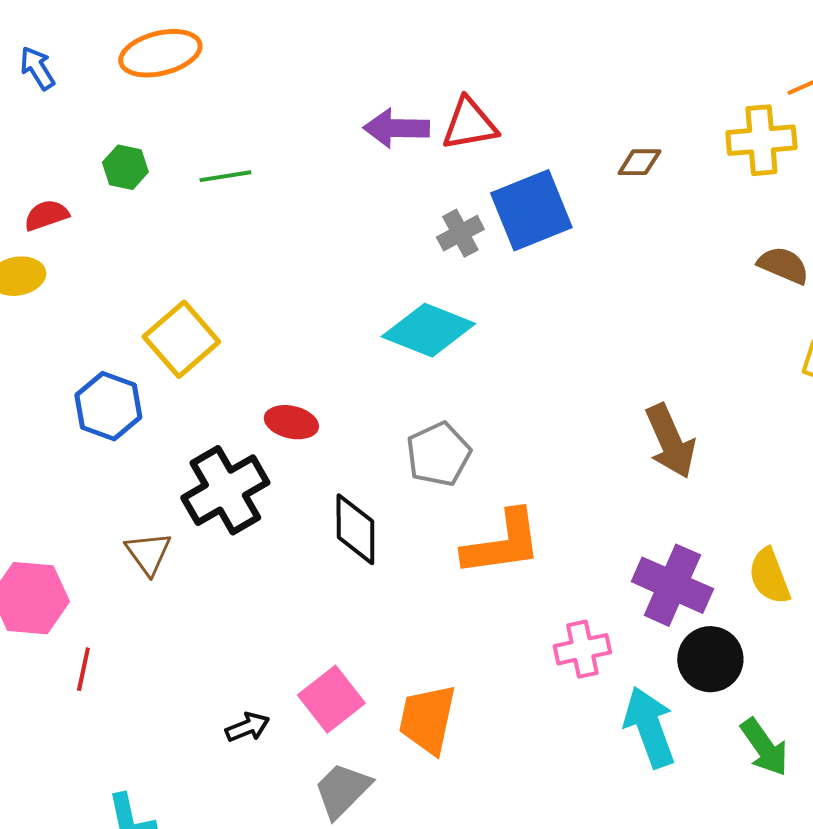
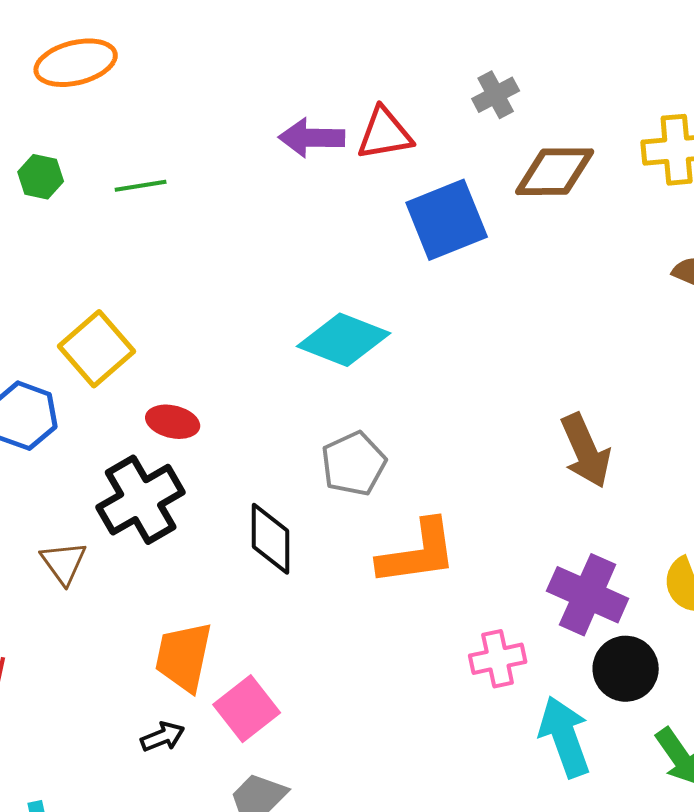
brown diamond: (639, 162) -> (555, 172), size x1.8
gray cross: (460, 233) -> (496, 95), moved
red ellipse: (291, 422) -> (173, 422), moved
orange trapezoid: (427, 719) -> (184, 657), moved

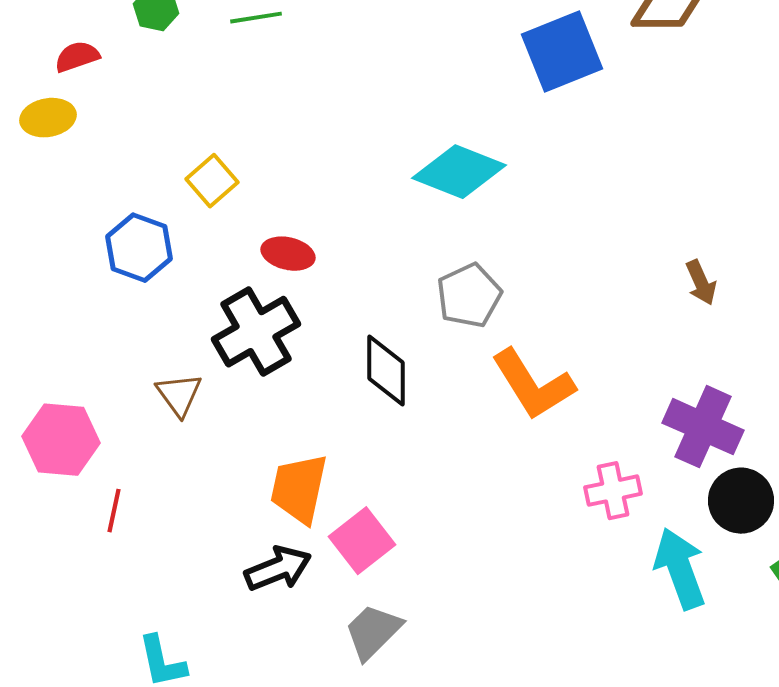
yellow square: (97, 349) -> (212, 181), size x0.7
brown arrow: (586, 451) -> (701, 283), size x0.6
orange L-shape: (418, 553) -> (533, 385), turned 66
black arrow: (163, 737) -> (278, 569), size x1.5

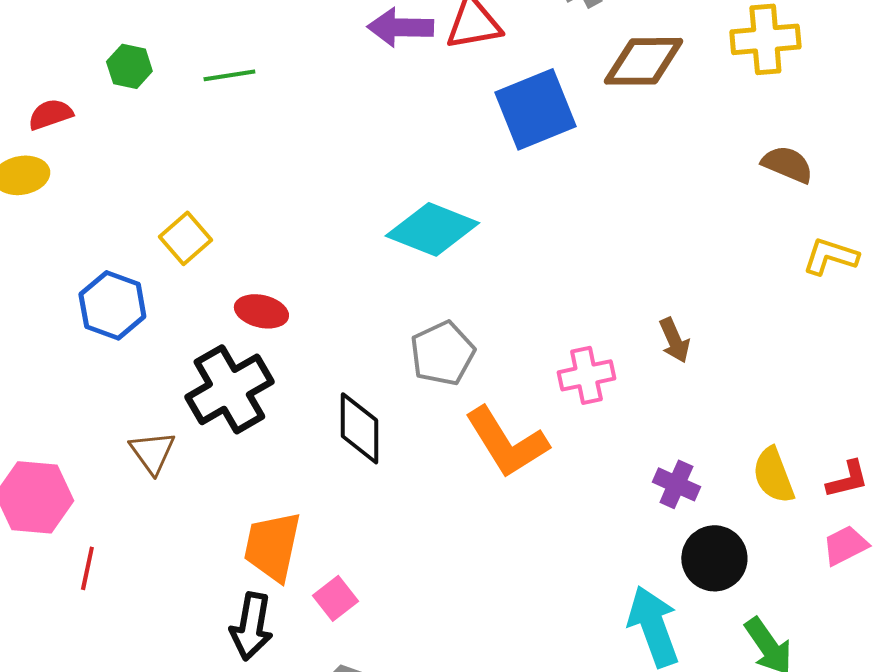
purple cross: (703, 427) -> (676, 484), size x0.6
pink cross: (613, 491) -> (586, 375), moved
pink square: (362, 541) -> (335, 598), size x0.7
black arrow: (278, 569) -> (251, 626), turned 122

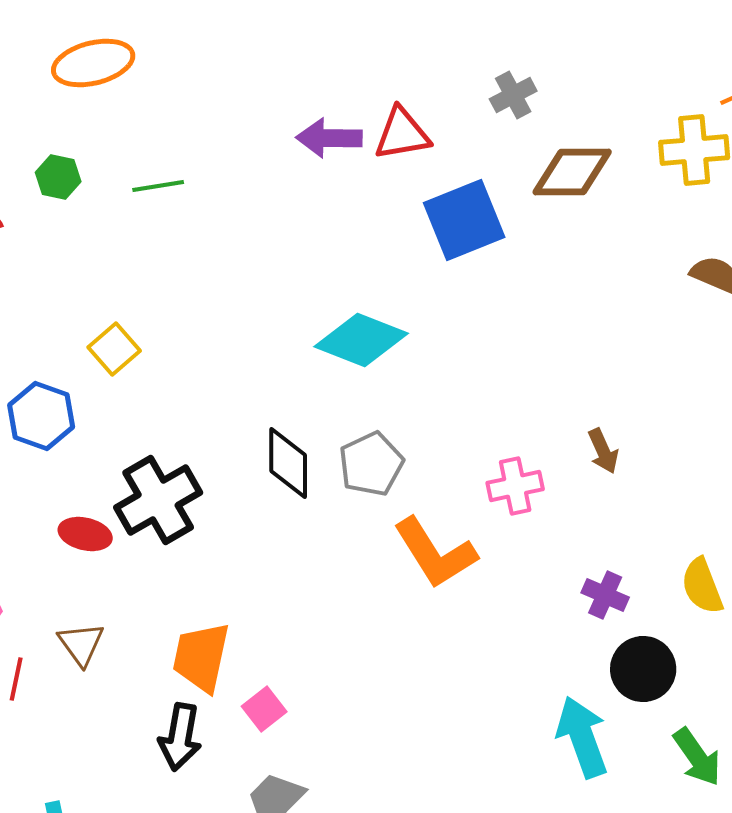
red ellipse: (261, 311) -> (85, 534), moved
black diamond: (359, 428) -> (288, 463), moved
brown triangle: (152, 452) -> (81, 644), moved

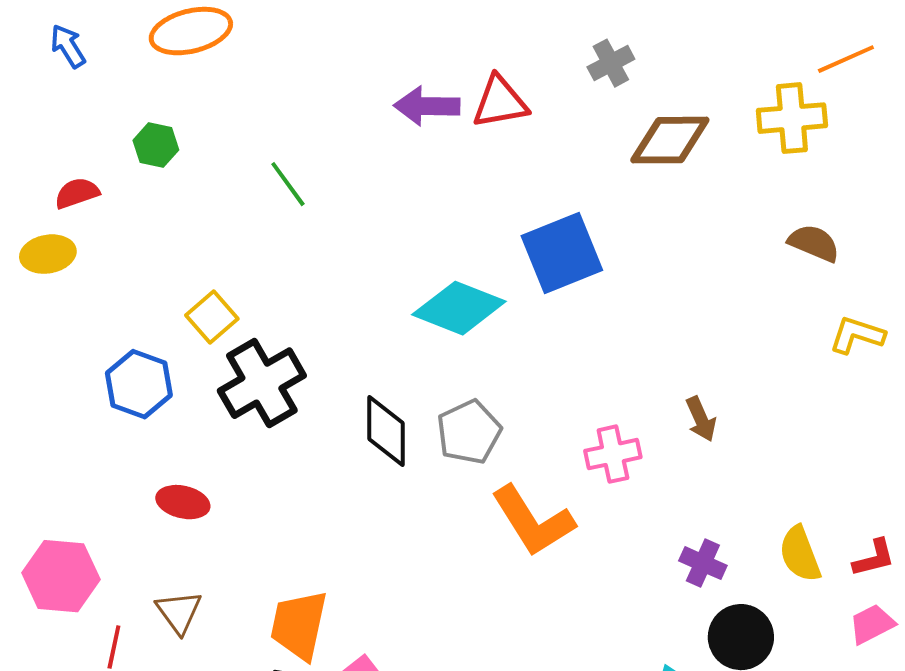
green line: (158, 186) -> (288, 184), moved, turned 63
blue square: (464, 220) -> (562, 253), moved
black cross: (158, 500) -> (262, 383), moved

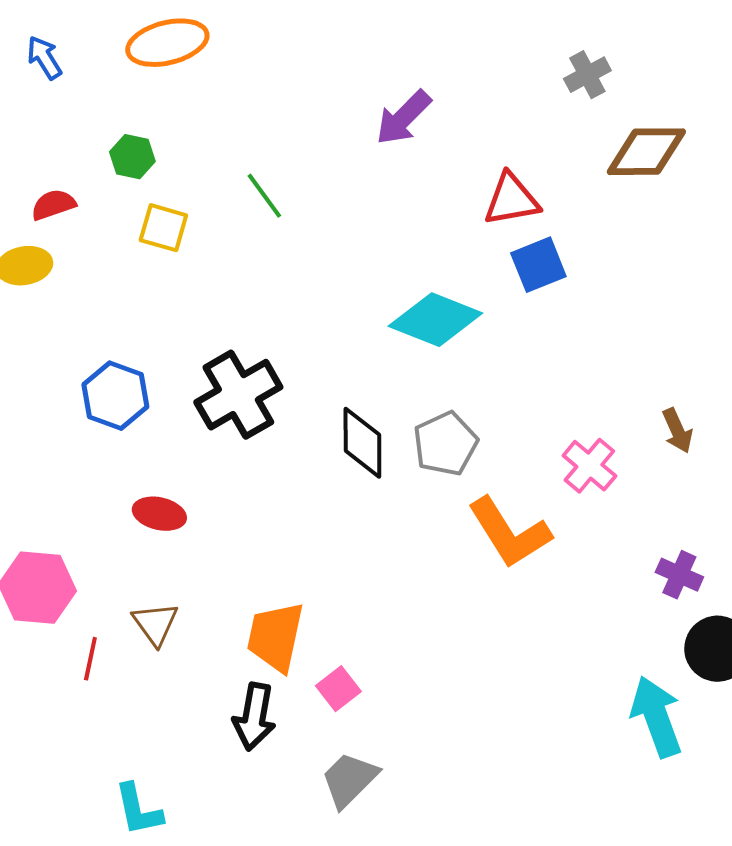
red triangle: (500, 102) -> (511, 200), moved
purple arrow: (427, 106) -> (403, 118), turned -46
blue square: (562, 253) -> (538, 265), size x0.7
yellow square: (212, 317) -> (163, 228), moved, turned -33
pink cross: (613, 454) -> (589, 466), turned -38

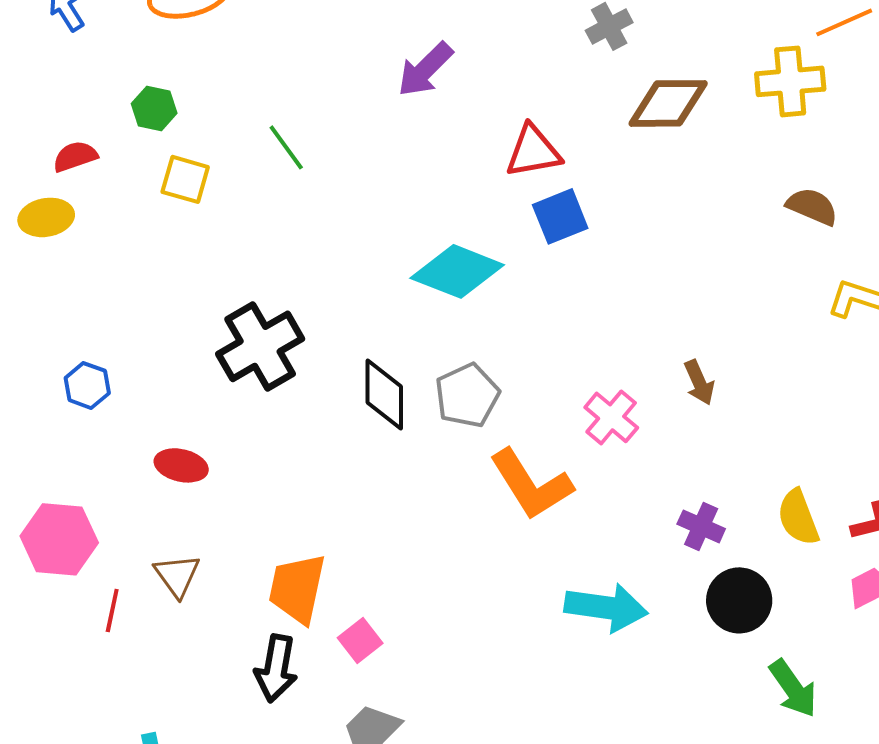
blue hexagon: (115, 396) -> (87, 385), moved, size x0.7
cyan arrow: (656, 717) -> (606, 607), moved, turned 118

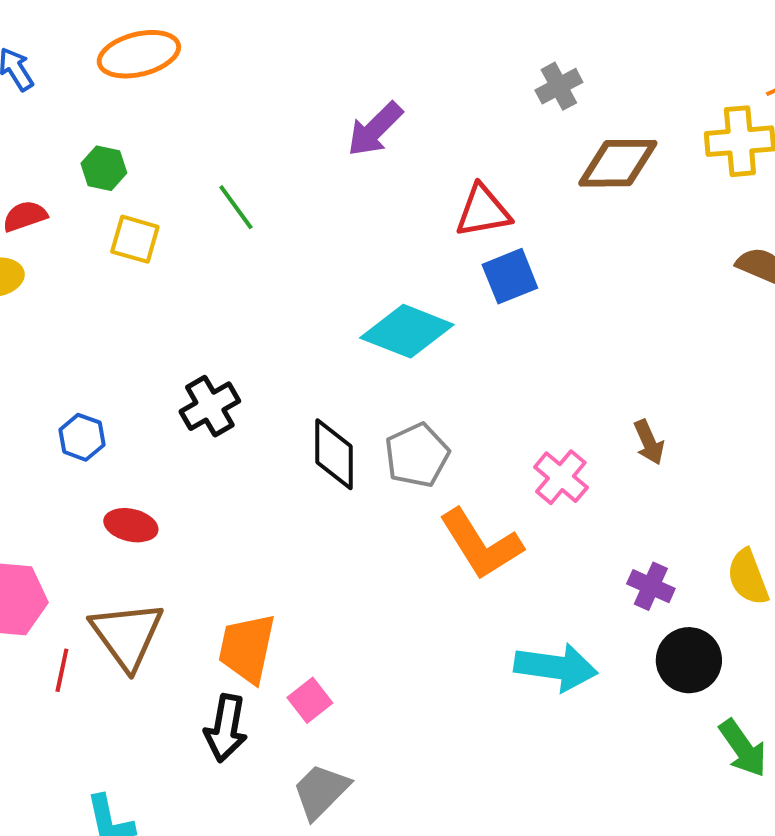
black cross: (260, 346) -> (210, 406), size x0.7
blue hexagon: (87, 385) -> (82, 437), moved
brown triangle: (177, 575) -> (127, 635), size x1.6

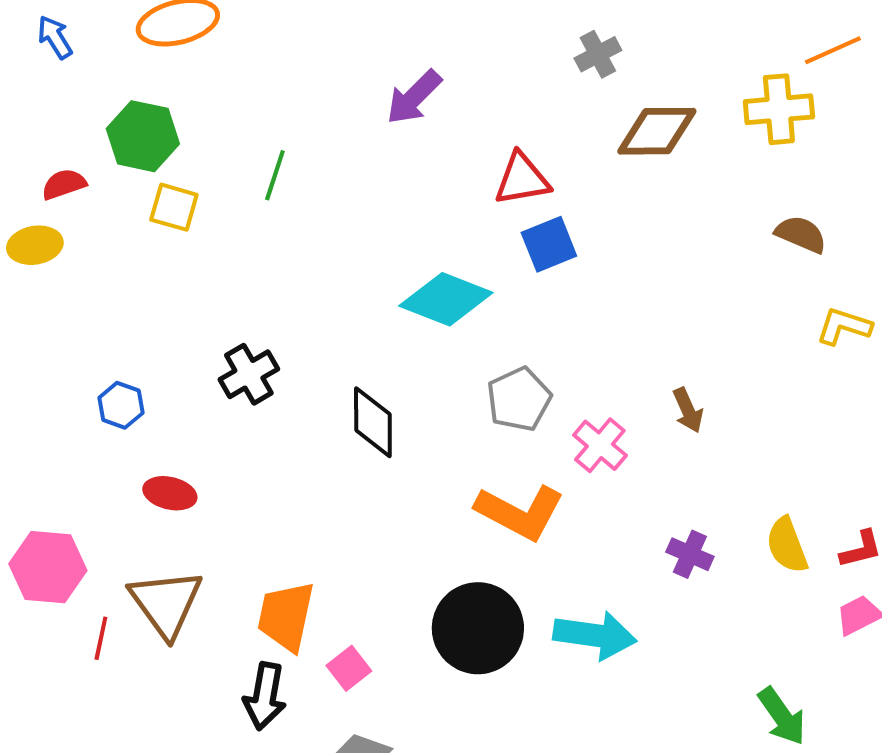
green hexagon: (104, 168) -> (143, 136), size x1.6
green line: (236, 207) -> (275, 175), turned 54
gray pentagon: (417, 455) -> (519, 399), moved
orange L-shape: (481, 544) -> (520, 512), turned -30
black circle: (689, 660) -> (478, 628), moved, size x1.4

